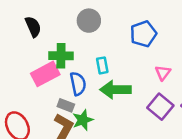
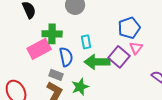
blue pentagon: (143, 34) -> (129, 28), moved
purple square: (160, 107) -> (119, 57), moved
green star: (83, 120) -> (80, 87), moved

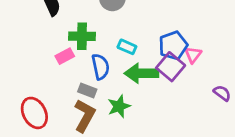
blue pentagon: (129, 28) -> (173, 46), moved
cyan rectangle: (86, 42) -> (127, 47), turned -56
pink rectangle: (39, 49) -> (65, 56), size x0.6

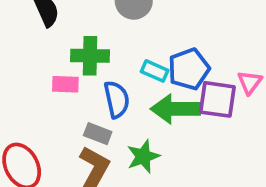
blue pentagon: (173, 46) -> (189, 69), moved
pink rectangle: (65, 56) -> (65, 84), turned 30
purple square: (171, 67) -> (217, 99), turned -32

